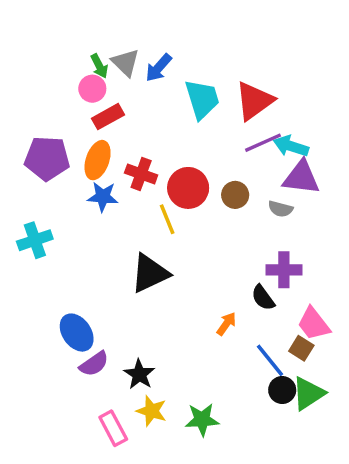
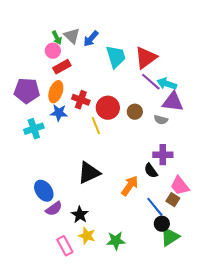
purple line: (263, 143) -> (151, 82), turned 65
cyan cross: (35, 240) -> (34, 129), moved
black triangle: (150, 273) -> (89, 173), moved
orange arrow: (226, 324) -> (130, 186), size x1.5
green triangle: (308, 393) -> (170, 237), moved

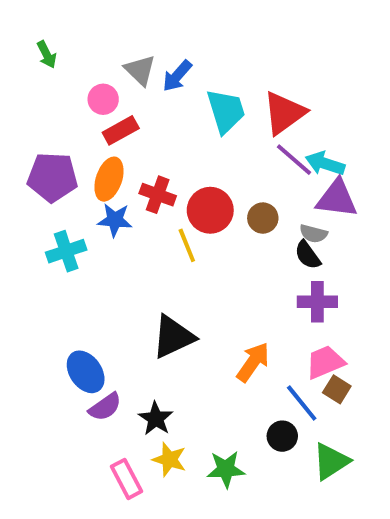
green arrow: (57, 38) -> (47, 54), moved
black semicircle: (151, 171) -> (308, 255), moved
pink trapezoid: (180, 186) -> (325, 362), moved, turned 105
black circle: (162, 224) -> (282, 436), moved

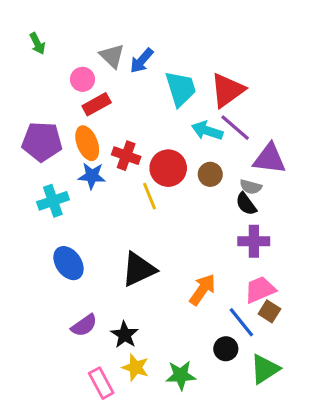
cyan arrow: (325, 164) -> (207, 131), moved
orange ellipse: (109, 179) -> (87, 143), turned -40
blue ellipse: (86, 372) -> (68, 263), moved

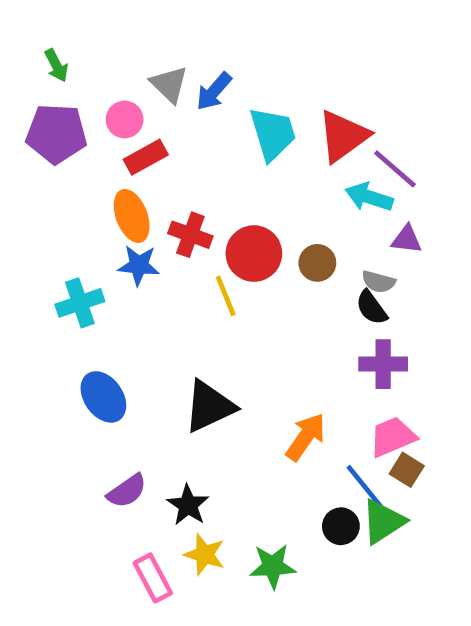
purple line: (235, 128) -> (395, 169), moved
cyan arrow: (207, 131) -> (369, 197), moved
purple pentagon: (42, 142) -> (56, 134), moved
purple triangle: (269, 159) -> (407, 239), size x0.6
green triangle: (265, 369) -> (383, 522), moved

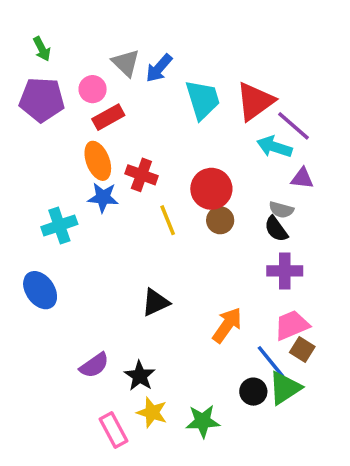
red circle: (254, 254) -> (211, 189), moved
brown circle: (317, 263) -> (220, 220), moved
blue ellipse: (103, 397) -> (40, 290), moved
black triangle: (209, 406) -> (155, 302), size x0.7

